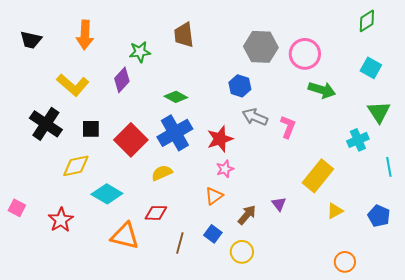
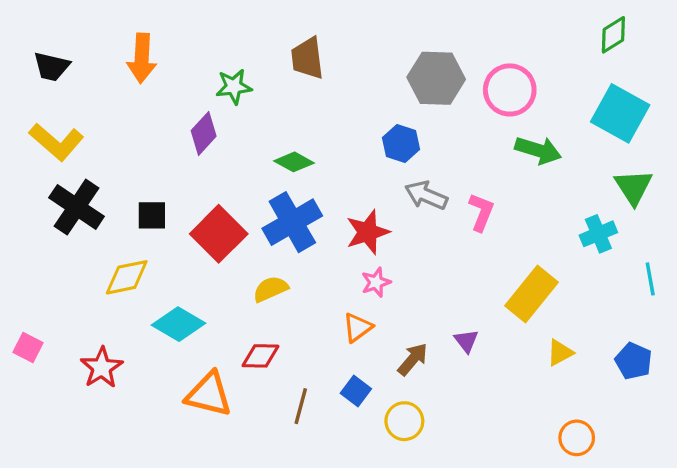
cyan square: (371, 68) -> (620, 113), size x1.6
yellow L-shape: (73, 85) -> (56, 142), moved

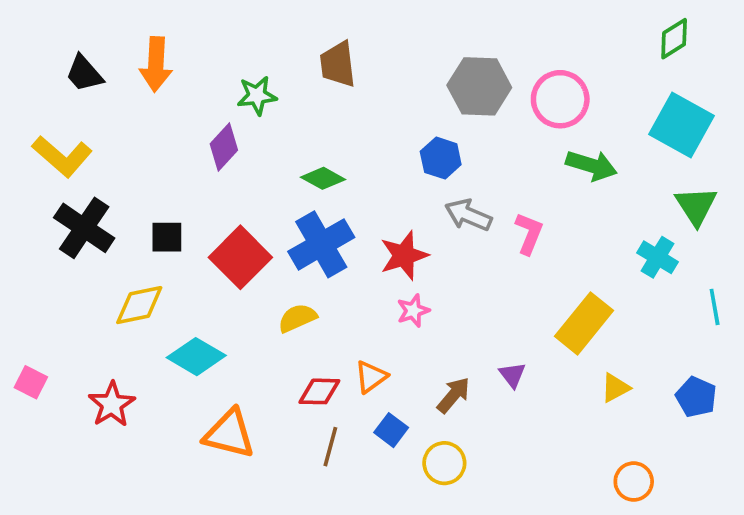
black trapezoid: (51, 67) -> (84, 74), moved, turned 36
cyan cross: (598, 234) -> (658, 257), turned -36
orange triangle: (358, 327) -> (371, 377), moved
red diamond: (261, 356) -> (319, 391), moved

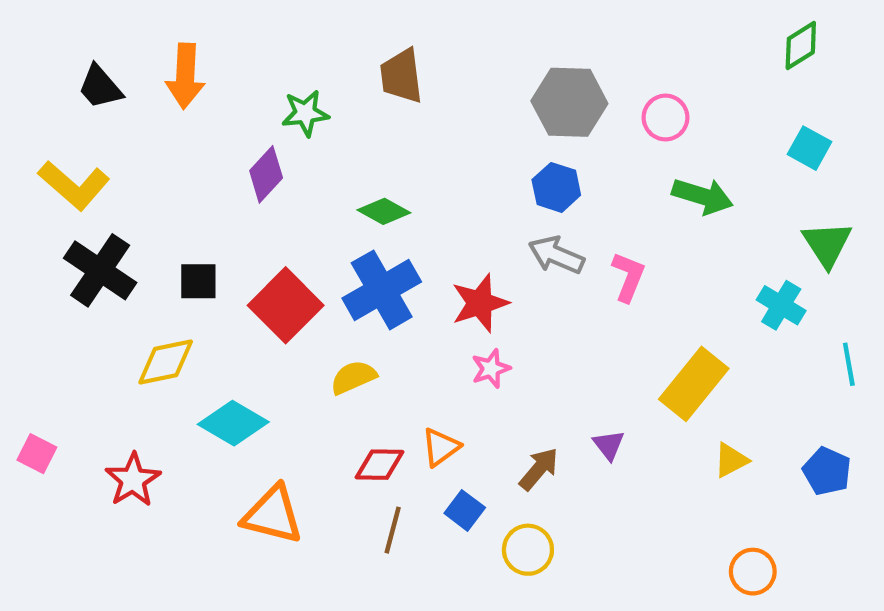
pink circle: (560, 99) -> (665, 118), size x0.7
cyan square: (681, 125) -> (810, 148), size x0.6
blue hexagon: (441, 158) -> (556, 187), moved

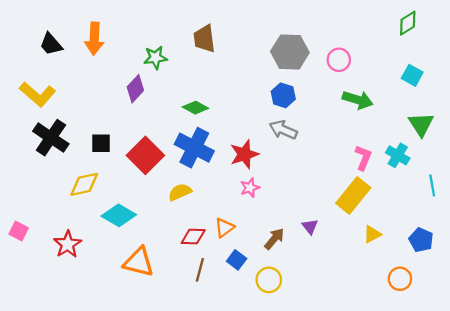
pink L-shape: (628, 277) -> (363, 158), moved
blue cross: (382, 290) -> (194, 148), turned -33
orange circle: (753, 572) -> (400, 279), moved

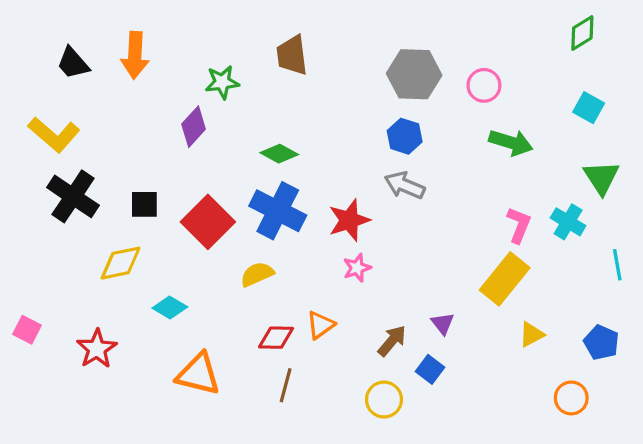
cyan diamond: (119, 215) -> (170, 308), size x0.7
blue square: (237, 260) -> (430, 369), moved

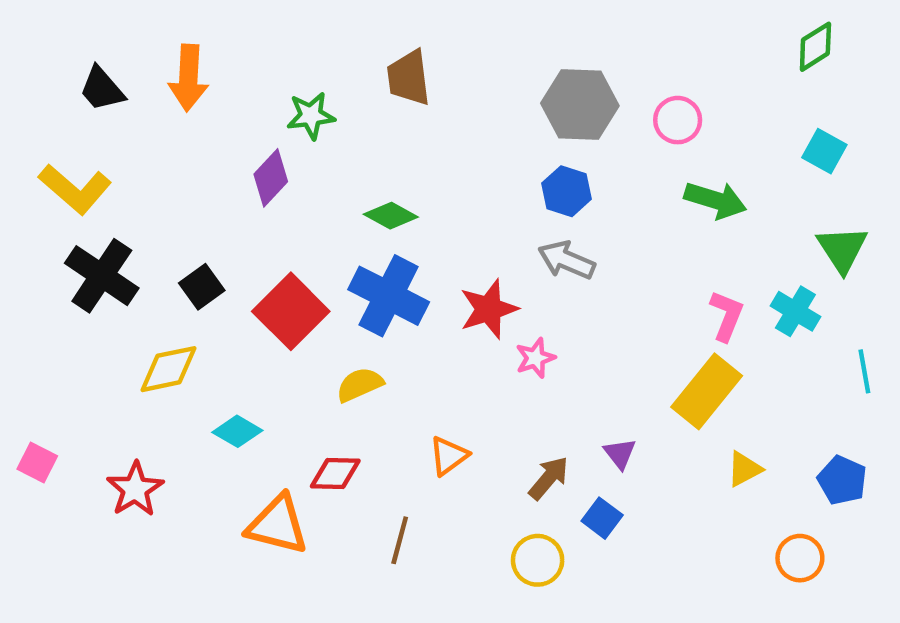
black square: (144, 204) -> (202, 287), turned -36
pink star: (357, 268) -> (535, 358), moved
red diamond: (276, 338) -> (335, 474), moved

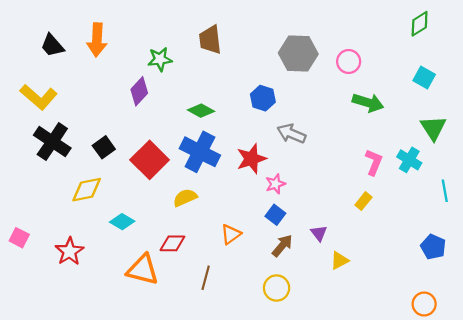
blue hexagon: (566, 191) -> (263, 98), moved
yellow rectangle: (707, 391) -> (363, 201), size x0.5
yellow triangle: (744, 469) -> (339, 261), moved
blue square: (602, 518) -> (275, 215), moved
orange circle: (800, 558) -> (424, 304), moved

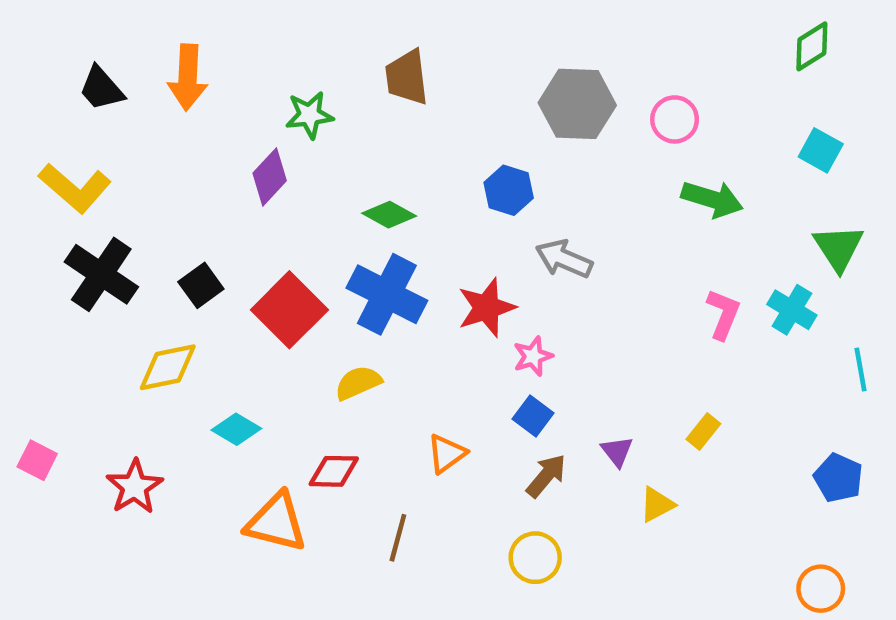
yellow rectangle: (363, 201) -> (703, 431), moved

